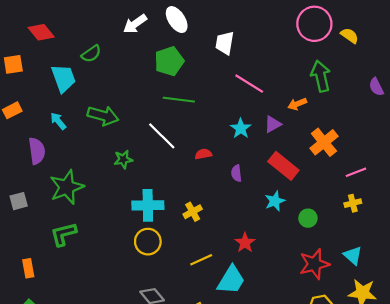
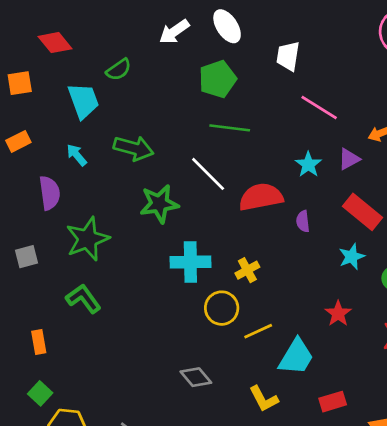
red semicircle: (203, 154) -> (261, 197), size x2.0
green star: (123, 159) -> (159, 204), size x1.6
green L-shape: (63, 234) -> (83, 299), turned 68
yellow circle: (148, 242) -> (222, 308), moved
red star: (245, 243) -> (338, 313), moved

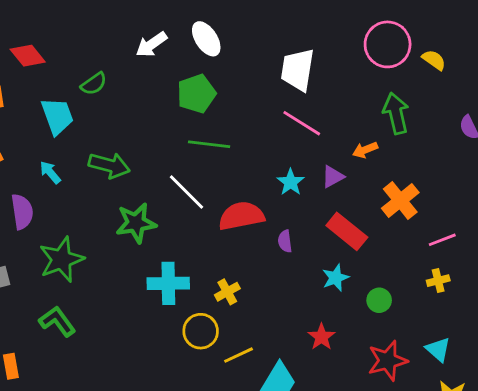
white trapezoid: (288, 56) -> (298, 70), moved, size x1.4

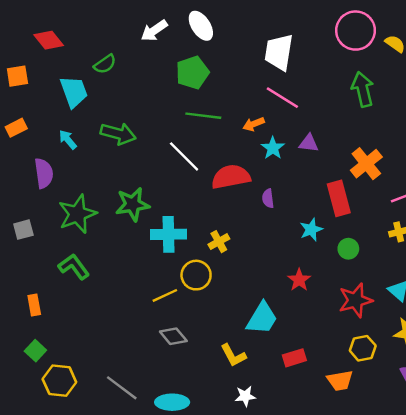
orange arrow: (365, 150) -> (254, 124), moved
purple triangle: (333, 177) -> (309, 143), turned 36
green star: (136, 223) -> (133, 204), moved
red rectangle: (347, 231) -> (339, 198), moved, turned 36
yellow line: (239, 355) -> (165, 295), moved

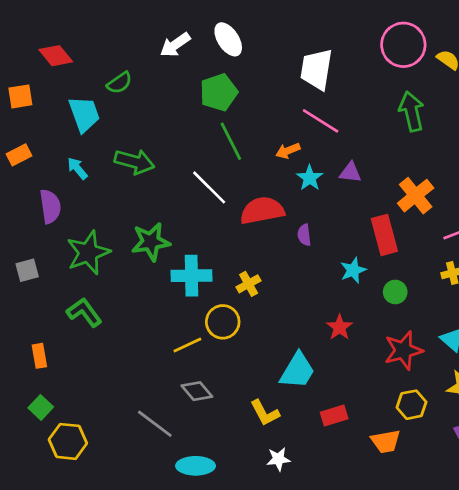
green line: (203, 116) -> (231, 141), turned 56
gray line: (122, 388) -> (155, 424), moved

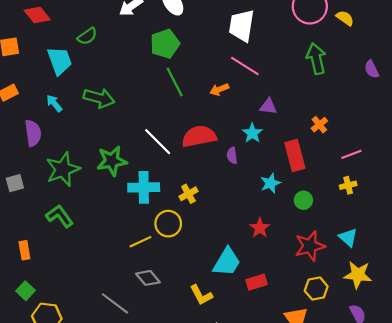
cyan star: (310, 178) -> (252, 133), moved
white line: (209, 187) -> (158, 142), moved
orange cross: (416, 196) -> (319, 125), size x0.6
red rectangle: (334, 416) -> (257, 282), moved

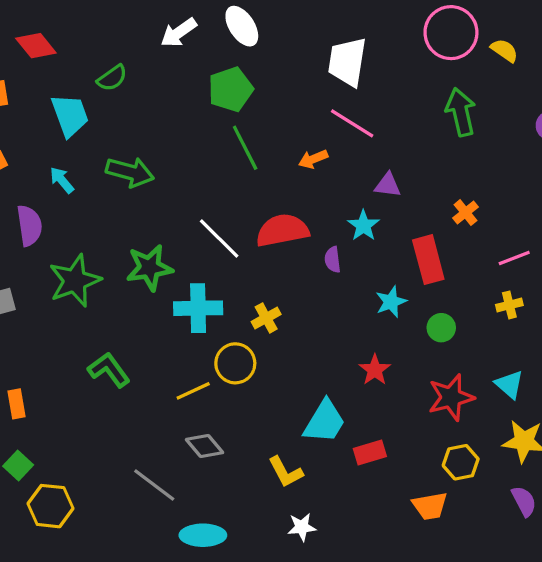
green L-shape: (60, 216) -> (109, 370), moved

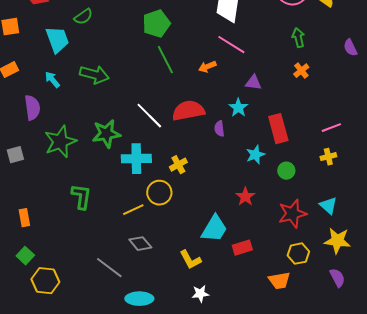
green arrow: (461, 112) -> (298, 38), size x0.7
orange cross: (466, 213) -> (301, 71), moved
green L-shape: (109, 370) -> (81, 197), turned 44

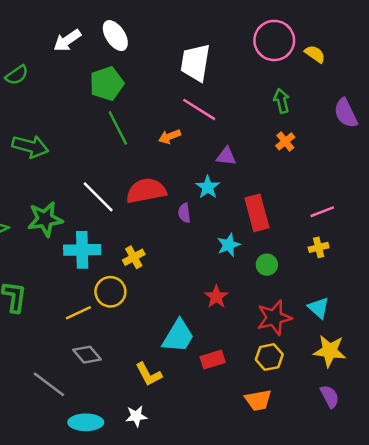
purple semicircle: (350, 48) -> (346, 113), size x1.4
yellow hexagon: (298, 254) -> (269, 357), moved
white star: (200, 294) -> (136, 416), moved

